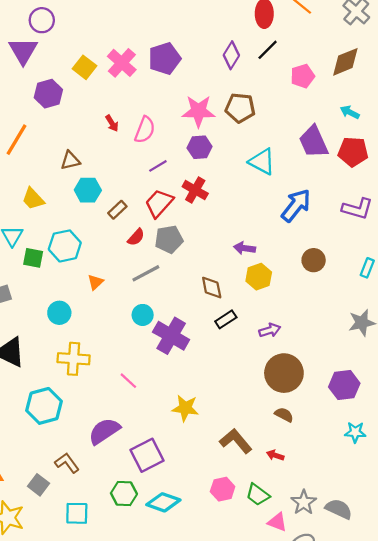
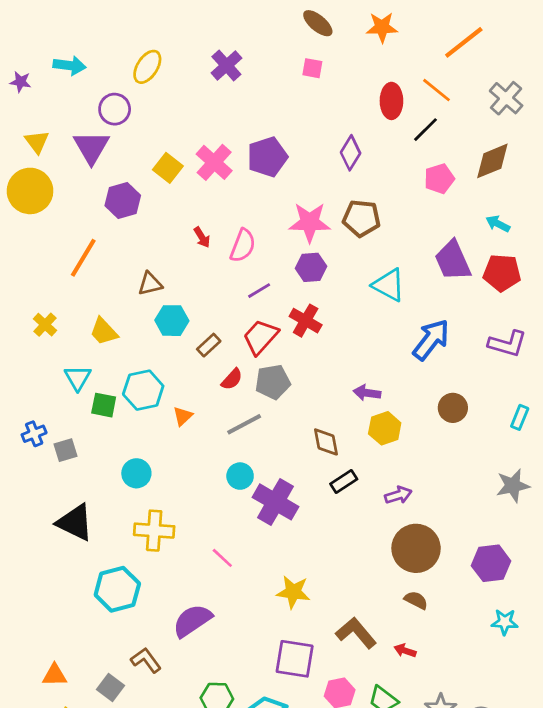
black line: (268, 50) -> (426, 130), moved
orange triangle: (95, 282) -> (183, 416), moved
purple square: (147, 455) -> (295, 659), moved, turned 36

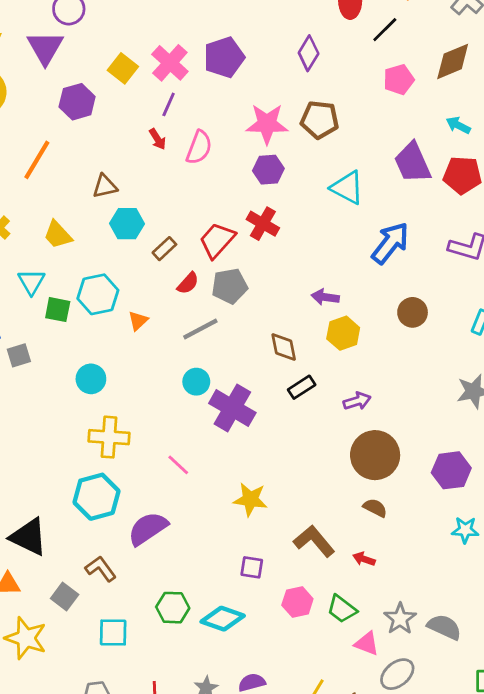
purple line: (259, 291) -> (169, 104), moved, turned -35
black triangle: (75, 522) -> (29, 537), moved
cyan hexagon: (117, 589) -> (96, 497), moved
purple square: (295, 659) -> (252, 567), size x0.6

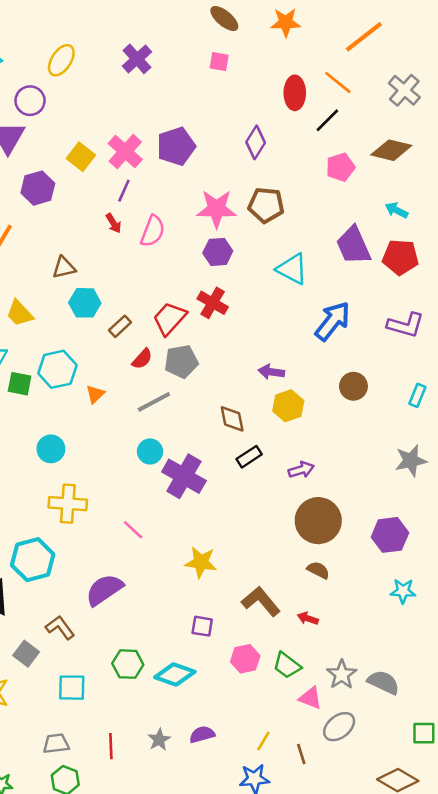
brown diamond: (453, 61) -> (391, 150), turned 36
cyan hexagon: (96, 497) -> (33, 560), moved

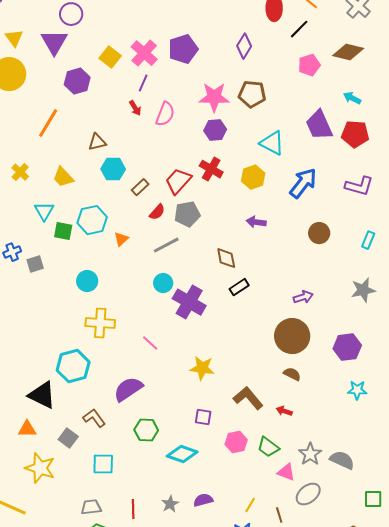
yellow hexagon: (288, 406) -> (253, 177), moved
purple arrow: (301, 470) -> (303, 297), moved
green hexagon: (128, 664) -> (146, 430), moved

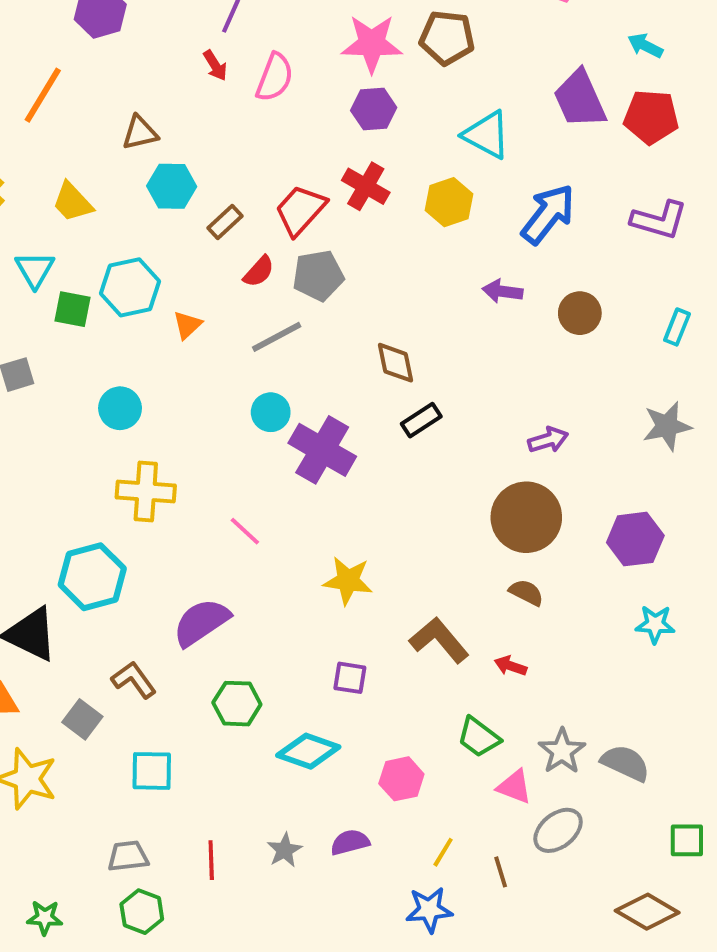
purple arrow: (256, 222) -> (503, 291), moved
pink hexagon: (236, 442) -> (401, 779), moved

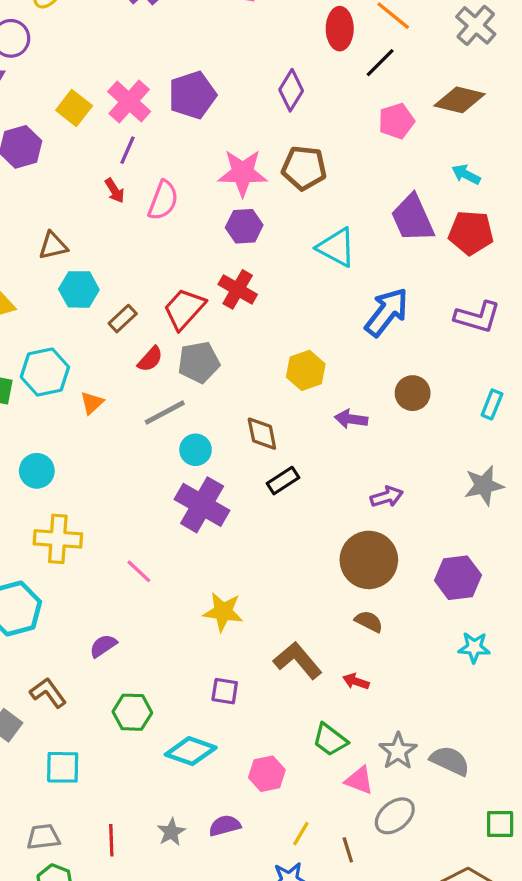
yellow hexagon: (449, 202) -> (306, 370), moved
purple arrow: (503, 291) -> (351, 419), moved
cyan circle: (271, 412) -> (196, 450), moved
purple semicircle: (201, 622) -> (103, 646), size x0.6

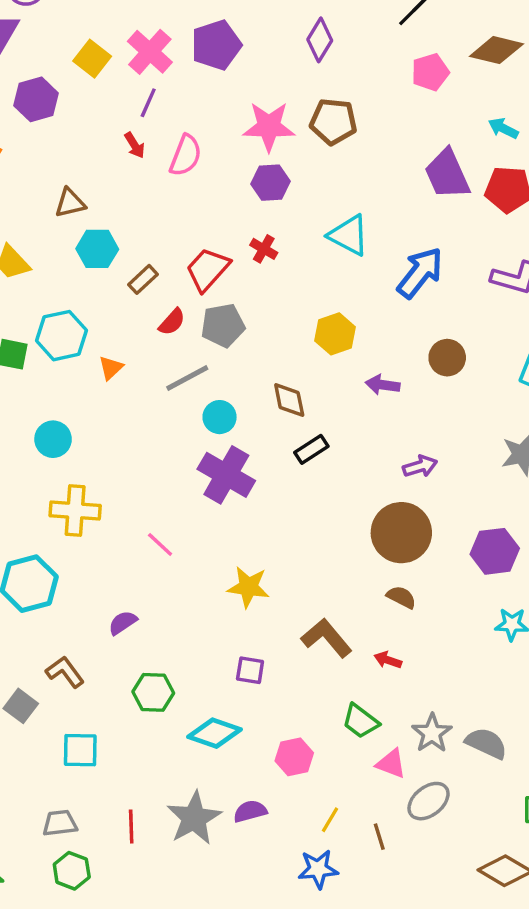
cyan triangle: (336, 247) -> (349, 235), moved
red cross: (238, 289) -> (264, 249), size x0.7
gray star: (171, 832) -> (194, 818), size x1.8

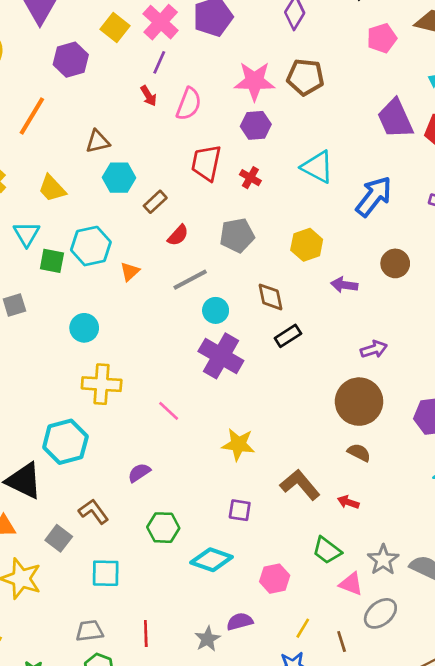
red trapezoid: (208, 269) -> (206, 163), moved, turned -30
gray pentagon: (223, 325) -> (237, 235), moved
gray star: (194, 818) -> (208, 639), moved, size x0.6

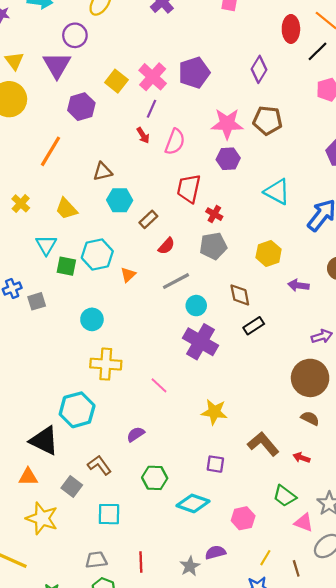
red cross: (250, 178) -> (214, 214), moved

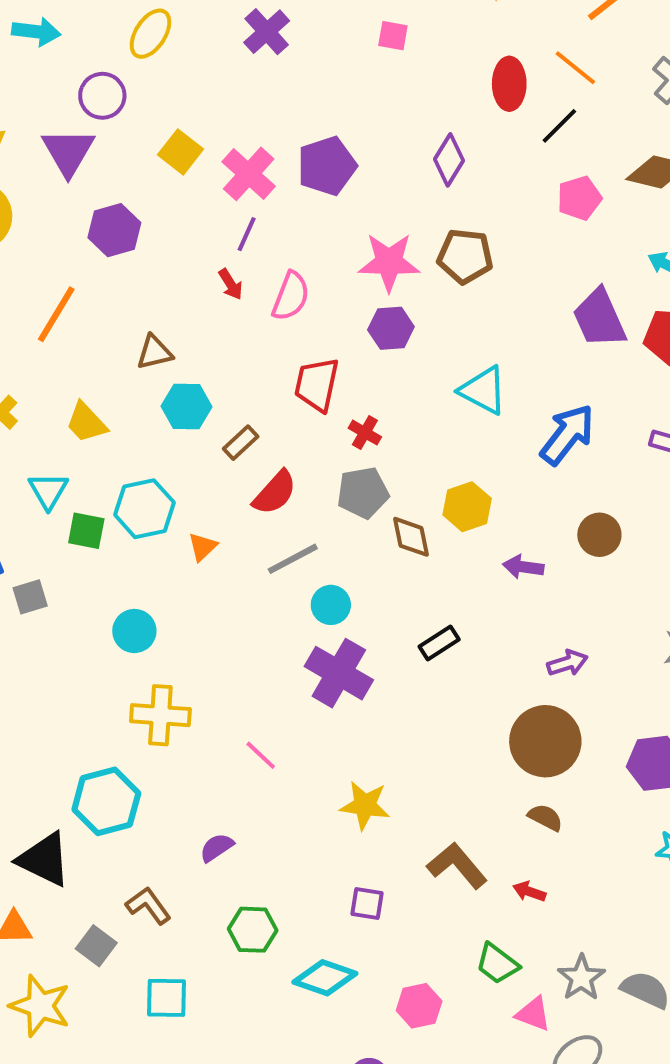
yellow square: (116, 81) -> (180, 152), moved
red semicircle: (166, 246) -> (275, 493), size x1.4
brown diamond: (240, 295) -> (411, 537), moved

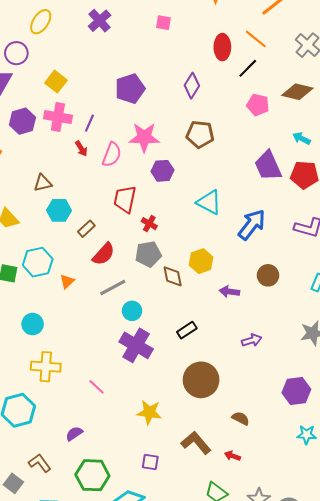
pink cross: (249, 174) -> (58, 117), moved, turned -32
pink pentagon: (579, 198) -> (258, 105), turned 30
pink star: (389, 262) -> (144, 137), moved
brown circle: (545, 741) -> (201, 380), moved
green hexagon: (253, 930) -> (92, 475), size x1.4

